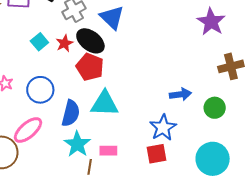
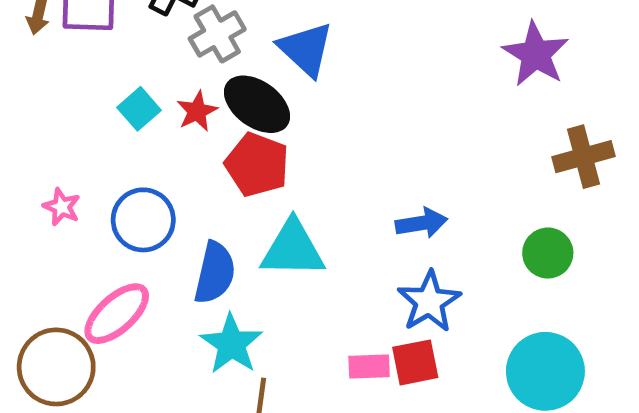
blue arrow: (180, 94) -> (421, 223), moved
pink rectangle: (108, 151) -> (369, 367), moved

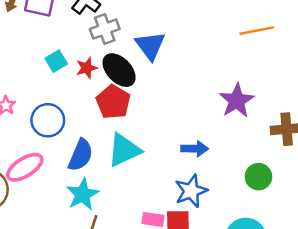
purple star: (536, 54) -> (237, 101), moved
cyan triangle: (293, 249) -> (124, 150), turned -36

